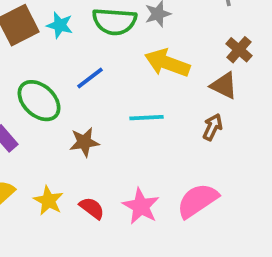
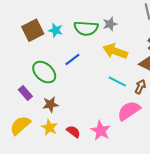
cyan line: (147, 118) -> (117, 81), moved, turned 30
brown star: (84, 142) -> (50, 104), moved
pink semicircle: (197, 201) -> (129, 111), moved

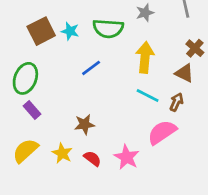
gray star: (110, 24) -> (145, 13), moved
yellow arrow: (115, 51) -> (145, 57), turned 75
green ellipse: (44, 72) -> (25, 78), moved, turned 70
brown star: (50, 104) -> (85, 124), moved

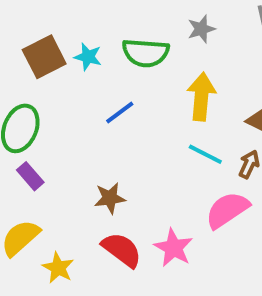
yellow star: (62, 153) -> (58, 268), moved
red semicircle: (92, 159) -> (122, 250), size x1.5

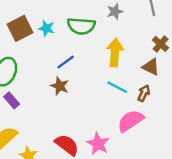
brown star: (110, 198) -> (60, 86), moved, turned 30

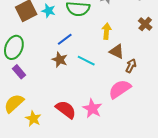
yellow arrow: (115, 52) -> (107, 31), size x0.7
brown triangle: (151, 67) -> (117, 51), moved
cyan line: (117, 87) -> (86, 61), moved

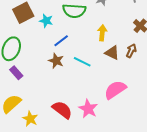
cyan star: (49, 11) -> (46, 21), moved
brown arrow: (131, 66) -> (131, 51), moved

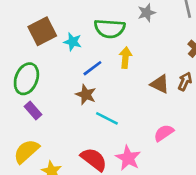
yellow arrow: (102, 33) -> (125, 58), moved
cyan line: (82, 62) -> (107, 118), moved
pink semicircle: (115, 90) -> (164, 133), size x0.7

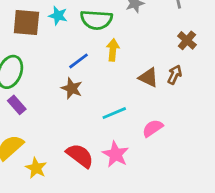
brown square: (42, 31) -> (26, 23), turned 32
cyan star: (73, 42) -> (58, 16), moved
cyan line: (107, 118) -> (114, 113), moved, turned -50

